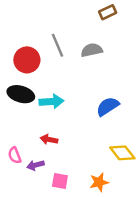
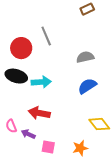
gray semicircle: (92, 50) -> (85, 57), moved
red arrow: (49, 139) -> (39, 113), size x1.5
purple arrow: (35, 165) -> (28, 134), turned 40

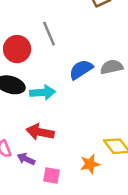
gray semicircle: (85, 57) -> (112, 67), moved
blue semicircle: (87, 86) -> (81, 69), moved
orange star: (80, 148) -> (90, 164), moved

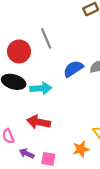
purple arrow: (26, 159) -> (27, 153), moved

